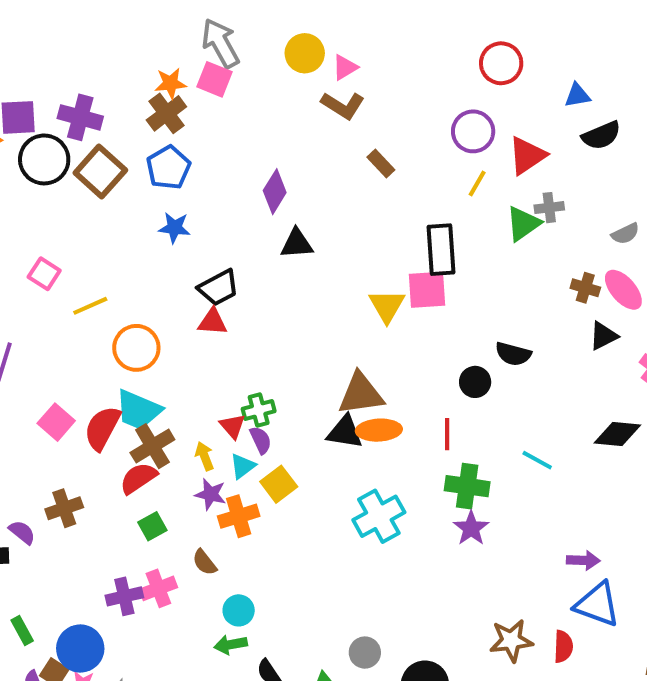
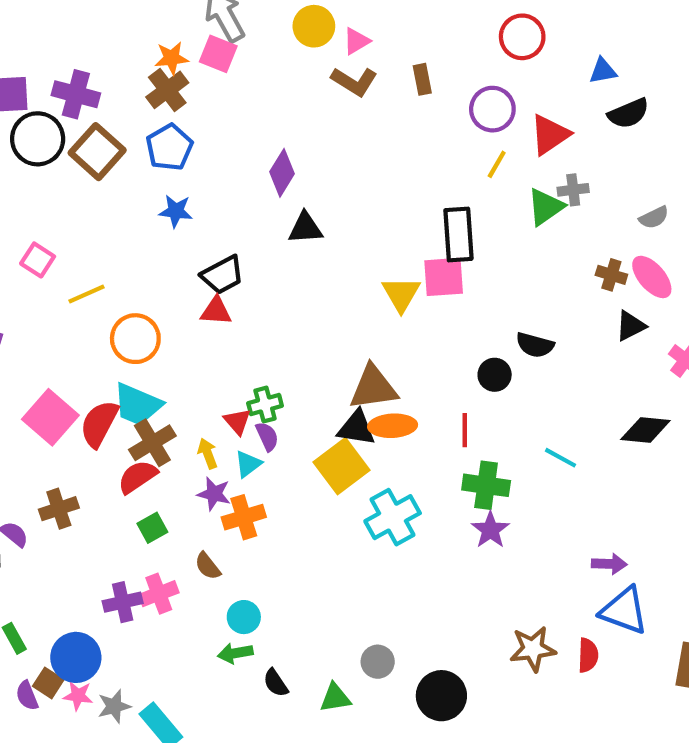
brown rectangle: (381, 163) -> (422, 79), moved, turned 32
pink square: (56, 422) -> (50, 417), size x1.4
yellow square: (279, 484) -> (342, 466), moved, size x1.4

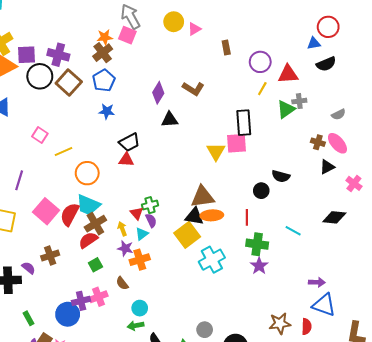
red circle: (522, 37) -> (328, 27), moved
brown L-shape: (354, 81) -> (193, 89), moved
red triangle: (550, 135) -> (288, 74), turned 30
blue circle: (76, 657) -> (68, 314), moved

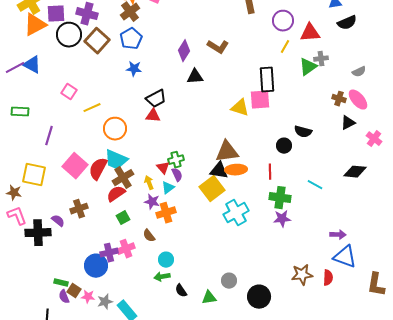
yellow triangle: (216, 152) -> (240, 108), turned -42
purple star: (259, 266) -> (282, 219), turned 30
green rectangle: (28, 318) -> (61, 283), moved, turned -48

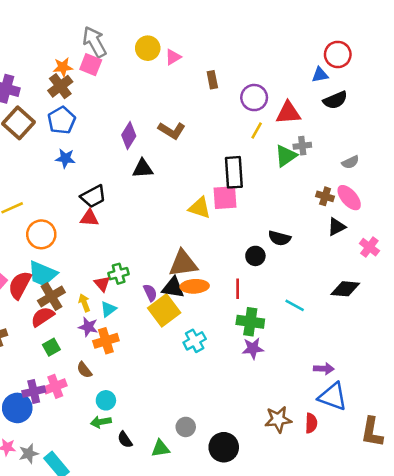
purple semicircle: (177, 175) -> (150, 293), moved
cyan cross: (236, 213) -> (195, 341), size x0.7

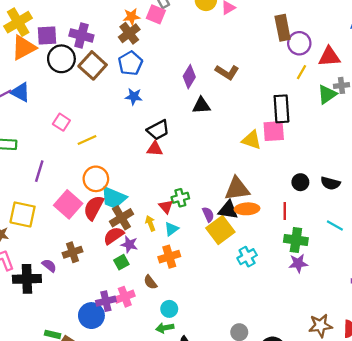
brown rectangle: (212, 80) -> (283, 28), moved, size x1.6
orange circle: (41, 234) -> (96, 179), moved
black semicircle: (279, 238) -> (330, 183), moved
purple star: (88, 327) -> (129, 244), moved

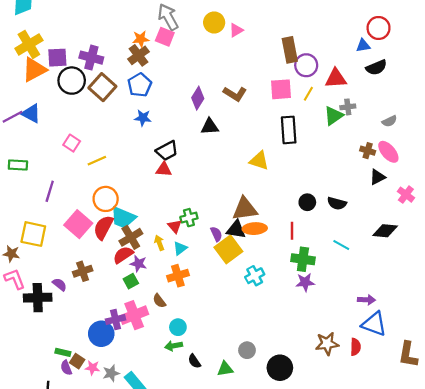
pink square: (274, 131) -> (281, 89), moved
pink cross: (125, 297) -> (134, 315), size x1.4

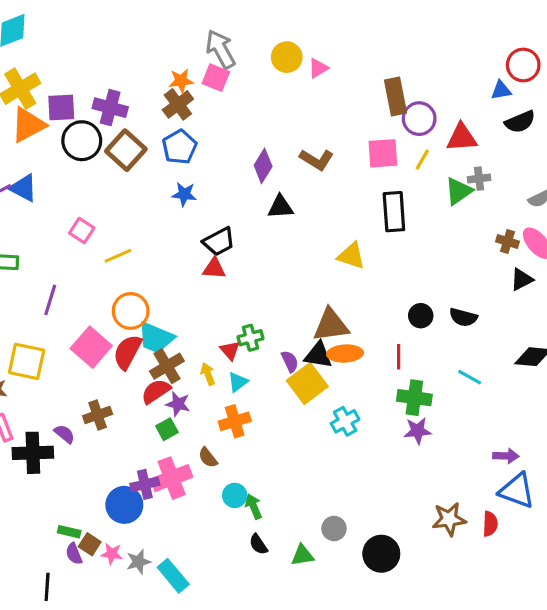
green arrow: (174, 346) -> (254, 506), moved, turned 77

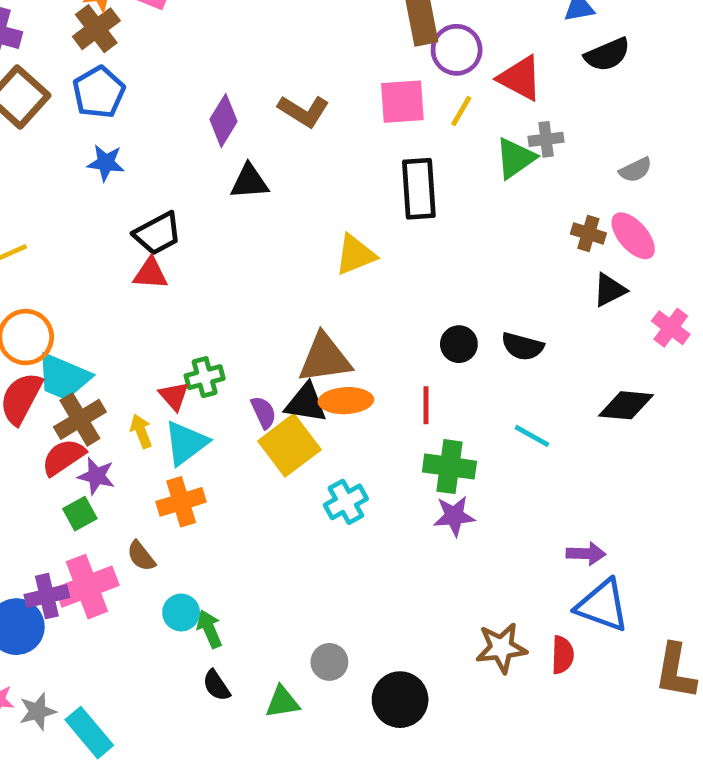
red triangle: (462, 138) -> (520, 78), turned 32
yellow triangle: (351, 256) -> (355, 255), turned -40
cyan triangle: (238, 382) -> (186, 443), size x1.5

